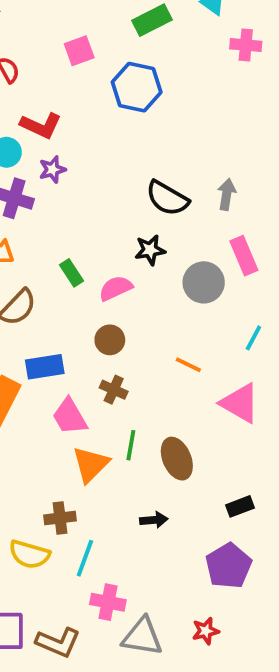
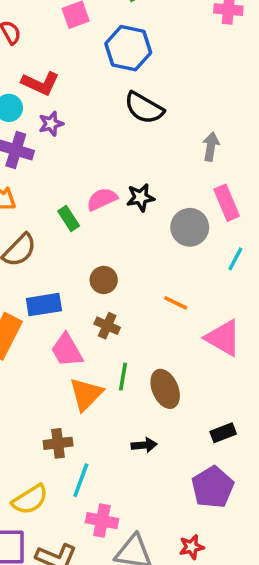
black semicircle: (167, 198) -> (144, 108), moved
pink semicircle: (116, 288) -> (102, 199), moved
cyan line: (253, 338) -> (235, 259), moved
yellow semicircle: (29, 554) -> (30, 500), moved, turned -48

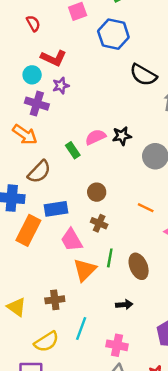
black semicircle: (144, 108) -> (143, 75), moved
brown cross: (58, 443) -> (55, 300), moved
pink cross: (102, 521) -> (117, 345), moved

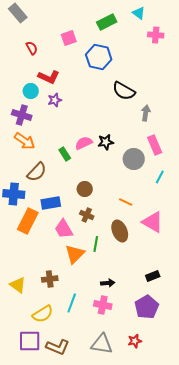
purple cross: (37, 104) -> (22, 115), moved
brown ellipse: (139, 266) -> (120, 231), moved
pink cross: (117, 345) -> (103, 305), moved

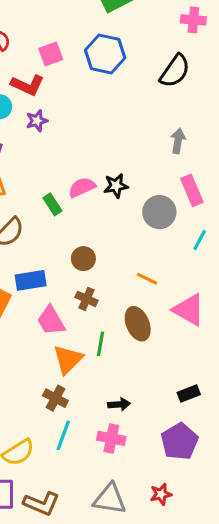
pink square: (69, 38) -> (51, 54), moved
black semicircle: (124, 91) -> (175, 71), moved, turned -85
brown cross: (50, 279) -> (55, 398), moved, turned 35

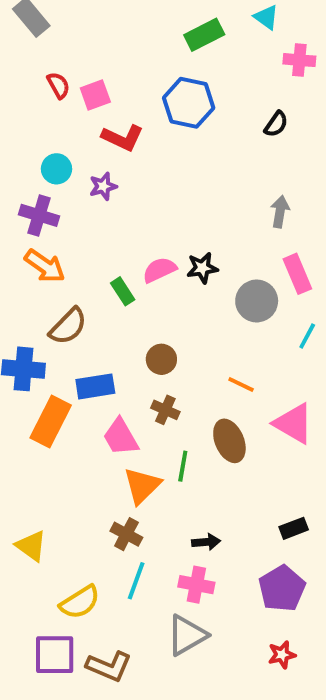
pink square: (51, 54) -> (95, 95), moved
black semicircle: (175, 71) -> (276, 124), size x0.6
red L-shape: (28, 85) -> (123, 138), moved
red star: (161, 494) -> (282, 655), moved
gray triangle: (110, 499) -> (187, 635), moved, turned -39

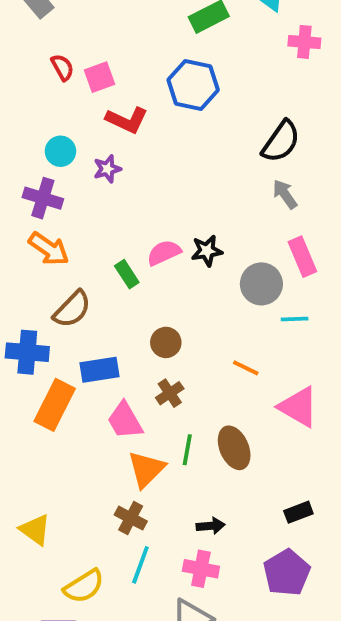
black semicircle: (276, 124) -> (281, 141), moved, size x1.6
gray arrow: (280, 212) -> (285, 194), turned -44
cyan line: (307, 336) -> (295, 319), moved, turned 60
brown cross: (165, 410) -> (170, 393), turned 32
brown ellipse: (229, 441) -> (234, 448), moved

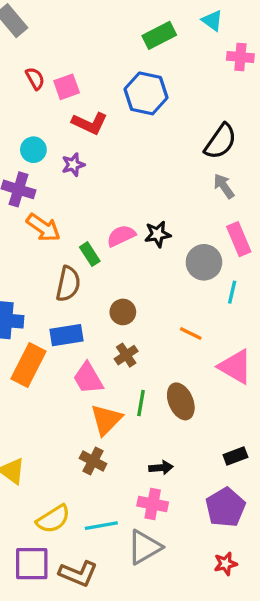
orange arrow: (49, 249) -> (43, 228), moved
brown semicircle: (72, 309) -> (68, 284), moved, turned -32
cyan line: (295, 319) -> (232, 292), turned -75
cyan line: (140, 565) -> (101, 526), moved, turned 60

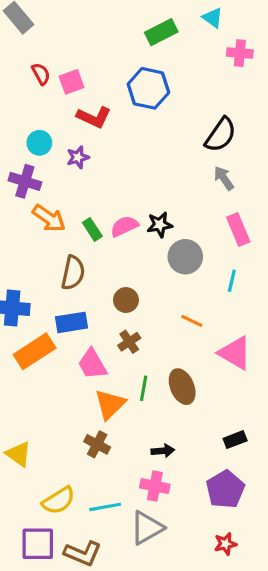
green rectangle: (90, 254) -> (92, 229), moved
gray circle: (204, 262) -> (185, 257), moved
orange rectangle: (28, 365) -> (35, 351), turned 30

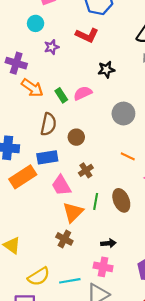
red L-shape: (94, 117) -> (87, 35), moved
cyan circle: (39, 143) -> (36, 23), moved
black star: (160, 225) -> (106, 70), moved
brown circle: (126, 300) -> (76, 137), moved

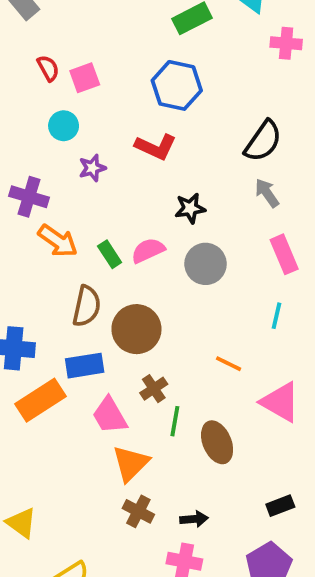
gray circle: (123, 114) -> (206, 264), moved
brown circle: (76, 137) -> (136, 329), size x1.6
green line: (96, 201) -> (175, 421), moved
brown cross: (64, 239) -> (138, 511), moved

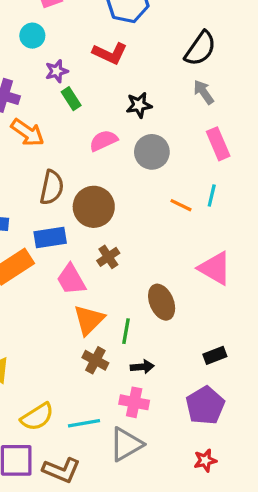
green rectangle: (110, 254) -> (71, 99), moved
orange line: (229, 364) -> (181, 205), moved
green line: (175, 421) -> (126, 331), moved

